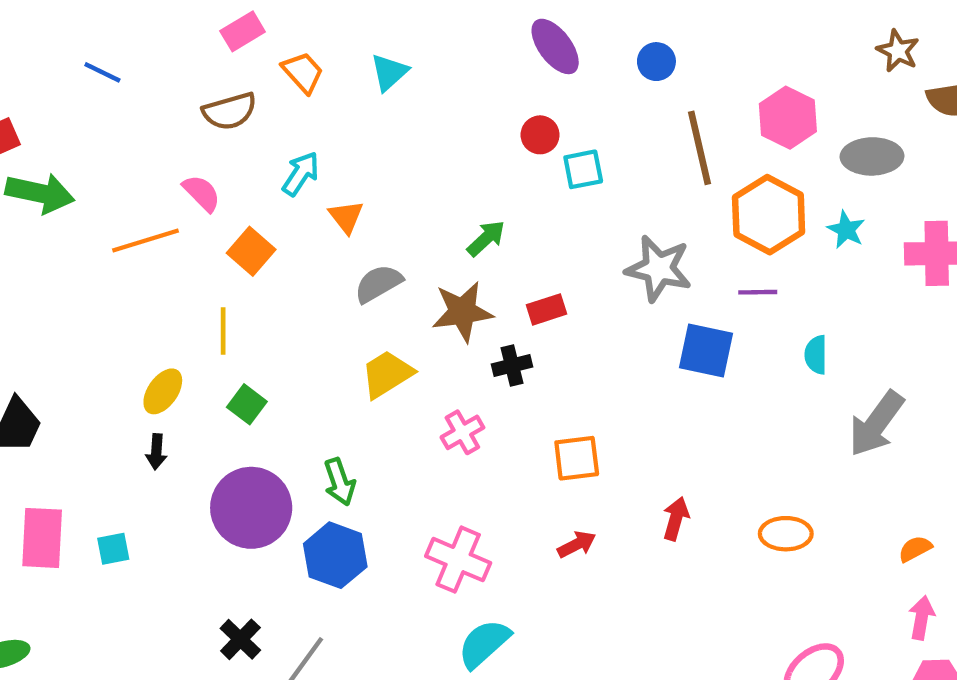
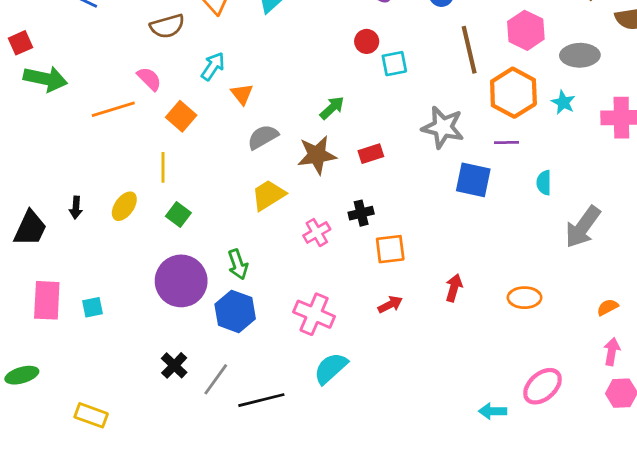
black cross: (512, 366) -> (361, 213), moved
black arrow: (156, 452) -> (76, 208), moved

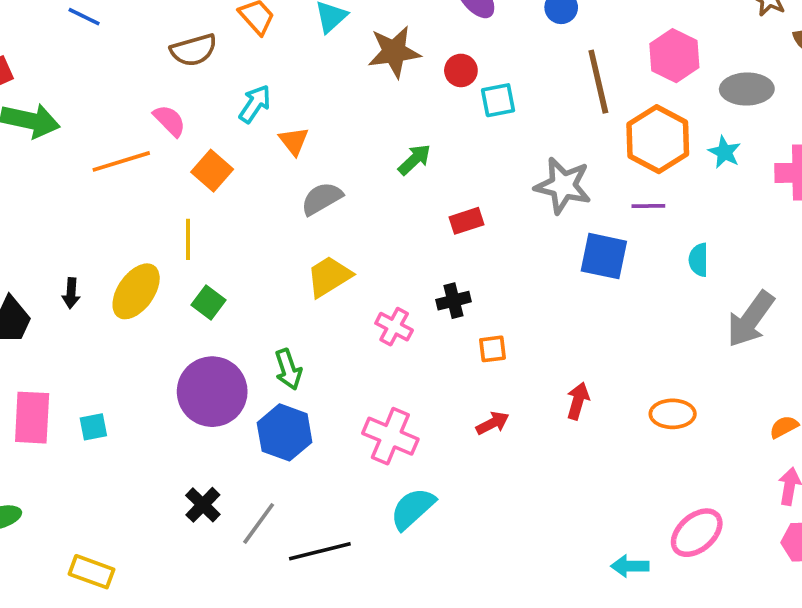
brown star: (317, 155) -> (394, 52), moved
yellow ellipse: (124, 206) -> (136, 291), size x1.4
pink cross: (317, 233) -> (394, 327), turned -32
orange square: (390, 249) -> (492, 349), size x0.7

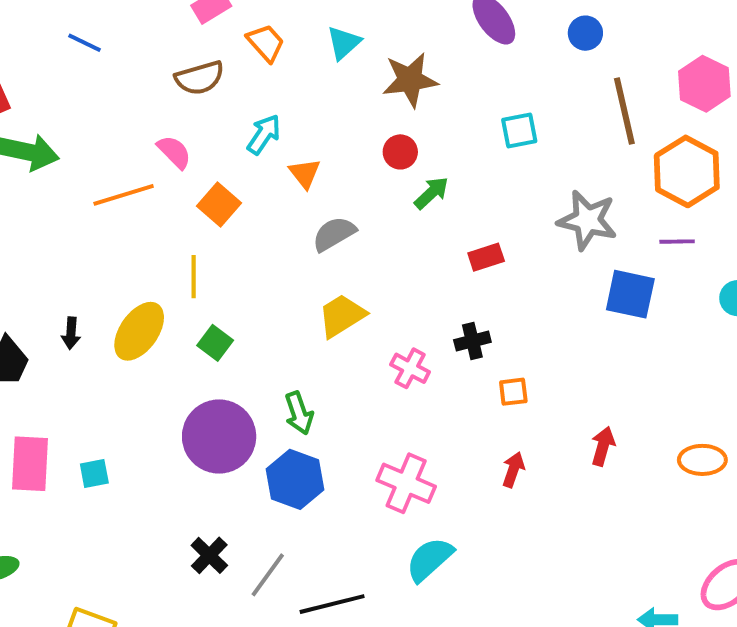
red circle: (461, 70) -> (400, 152), moved
red arrow: (492, 423) -> (513, 470), turned -44

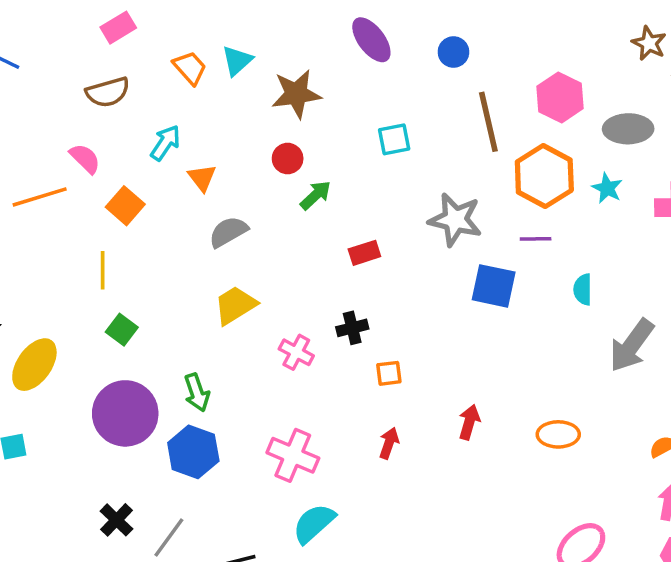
orange trapezoid: (266, 43) -> (190, 68), moved
yellow ellipse: (139, 331) -> (34, 365), moved

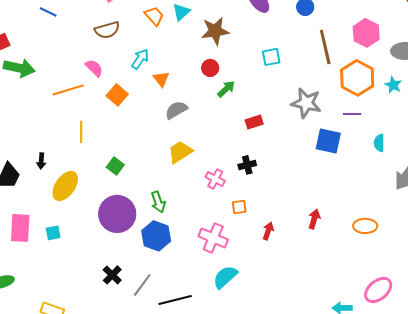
yellow line: (103, 270) -> (81, 132), moved
orange square: (389, 373) -> (239, 207), moved

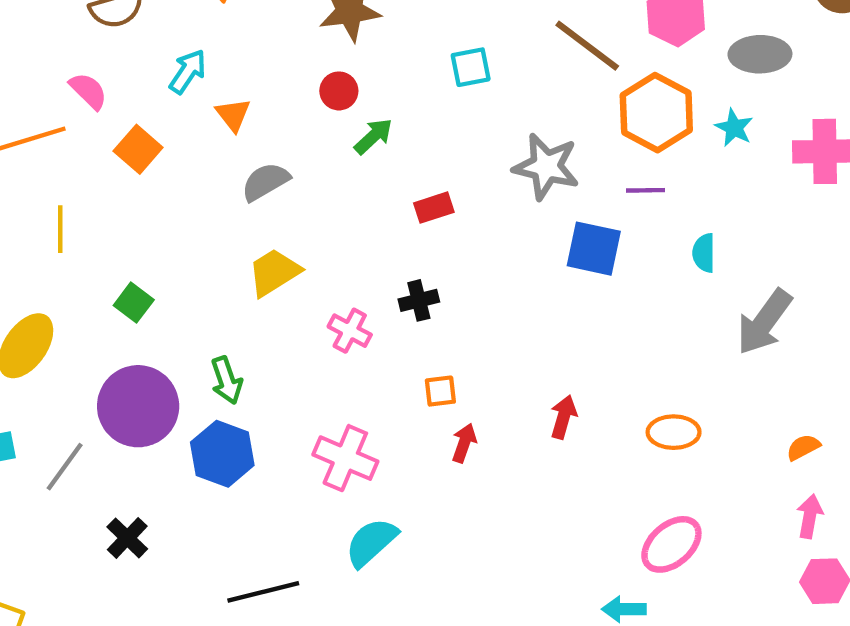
brown line: (325, 47) -> (587, 46), turned -40
orange square: (239, 207) -> (440, 391), moved
gray line: (142, 285) -> (65, 467), moved
pink ellipse: (378, 290) -> (671, 544), moved

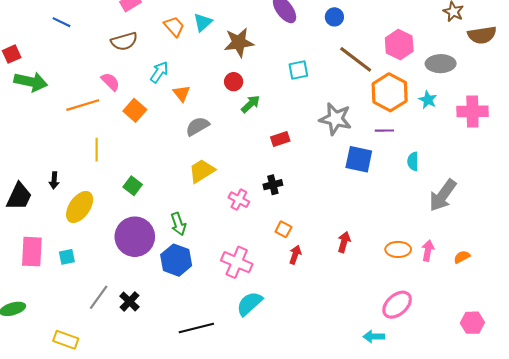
orange square: (440, 391) -> (283, 229), turned 35
gray line: (65, 467) -> (99, 297), moved
pink arrow: (810, 516) -> (428, 251), moved

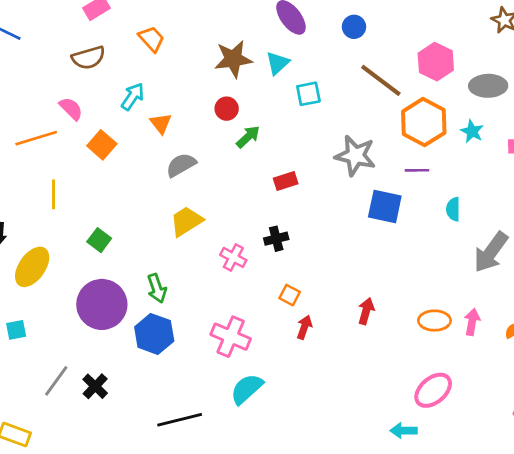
cyan triangle: (203, 22) -> (278, 63), moved

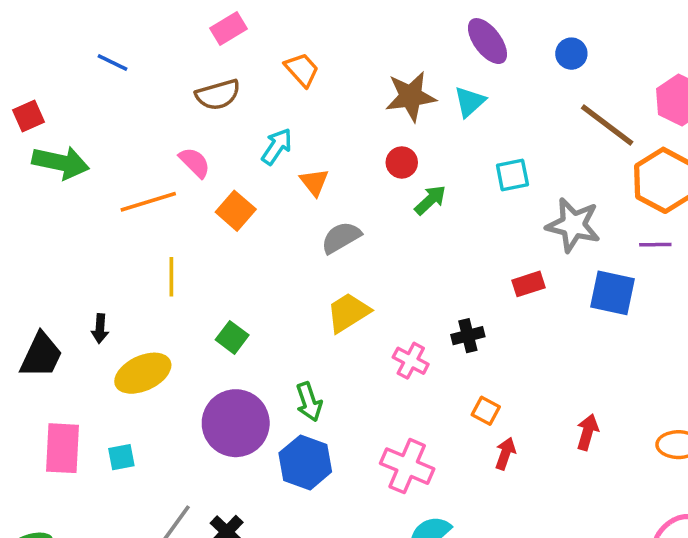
cyan square: (308, 94) -> (512, 175), moved
red rectangle: (286, 181) -> (529, 284), moved
yellow ellipse: (32, 267) -> (143, 373), turned 30

